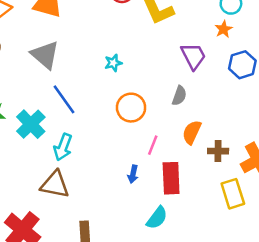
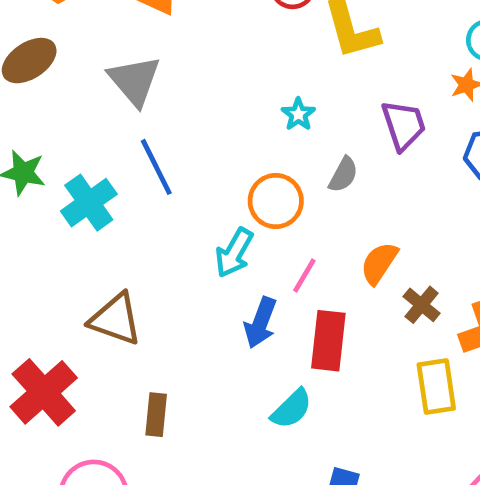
cyan star: (113, 63) -> (298, 114), moved, turned -30
gray semicircle: (179, 96) -> (343, 175), moved
cyan arrow: (63, 147) -> (234, 253), moved
brown cross: (218, 151) -> (422, 305), turned 30
blue arrow: (133, 174) -> (260, 323), size x1.5

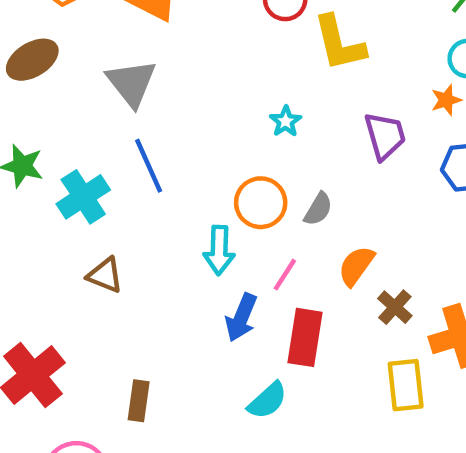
gray semicircle: (343, 175) -> (318, 209), moved
cyan arrow: (234, 253) -> (219, 250), turned -30
brown triangle: (116, 319) -> (105, 275), moved, size x0.7

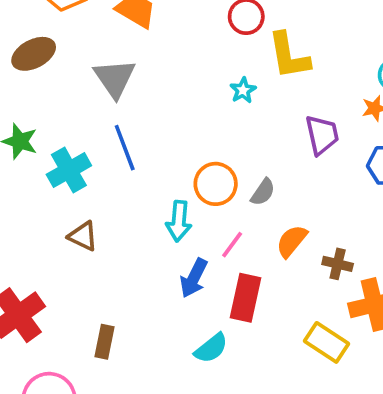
cyan star: (286, 121) -> (243, 90), moved
brown cross: (395, 307) -> (338, 264), moved, turned -32
yellow rectangle: (406, 385) -> (326, 342), turned -54

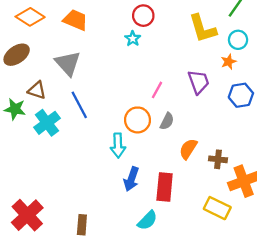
yellow L-shape: (289, 56) -> (203, 28), moved
cyan star: (243, 90) -> (133, 39), moved
brown triangle: (83, 236) -> (37, 90), moved
pink line: (232, 245) -> (157, 90), moved

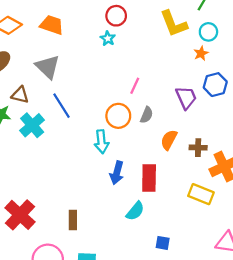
purple trapezoid: (199, 82) -> (186, 98), moved

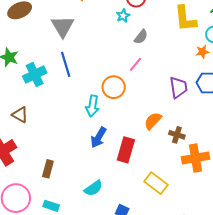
brown triangle: (20, 95) -> (20, 115), moved
gray semicircle: (147, 115) -> (141, 37), moved
yellow rectangle: (201, 194) -> (156, 183), moved
cyan semicircle: (135, 211) -> (93, 188), moved

